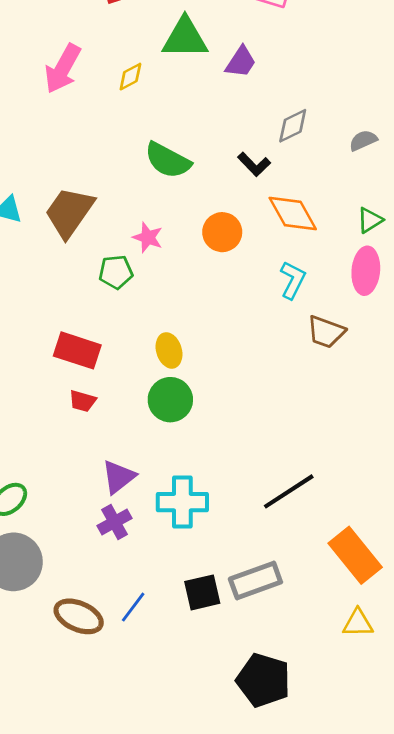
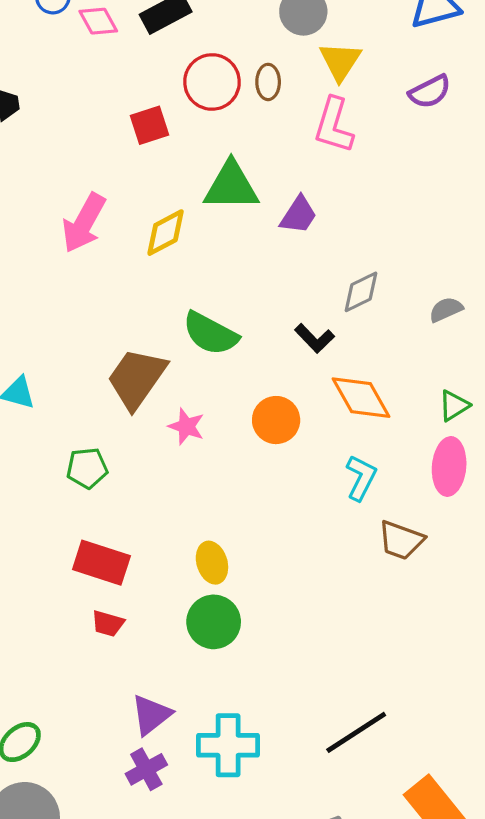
yellow diamond: (130, 77) -> (166, 233), size x1.4
brown trapezoid: (69, 212) -> (137, 378), moved
green pentagon: (116, 272) -> (87, 468), moved

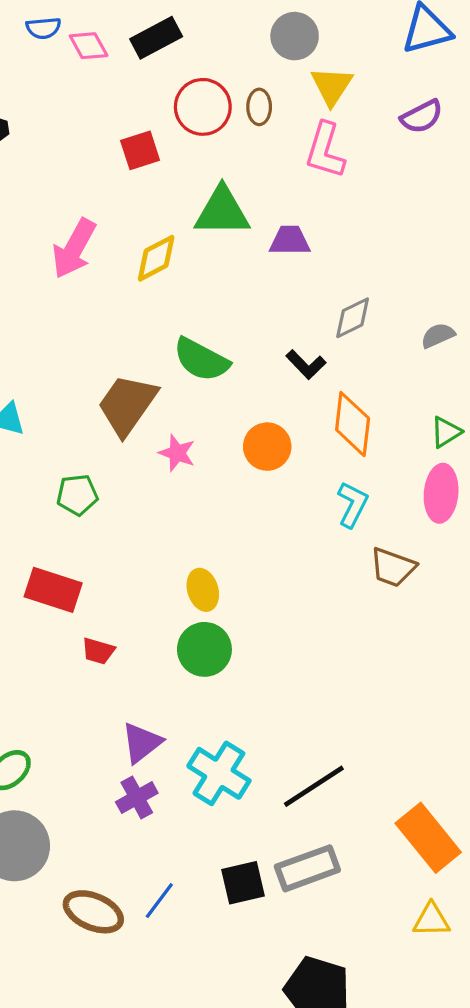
purple trapezoid: (299, 215) -> (290, 241), turned -123
orange diamond: (361, 398) -> (353, 424), turned 36
red rectangle: (101, 563) -> (53, 590), moved
black line: (356, 732) -> (314, 786), moved
cyan cross: (228, 745) -> (219, 773), turned 32

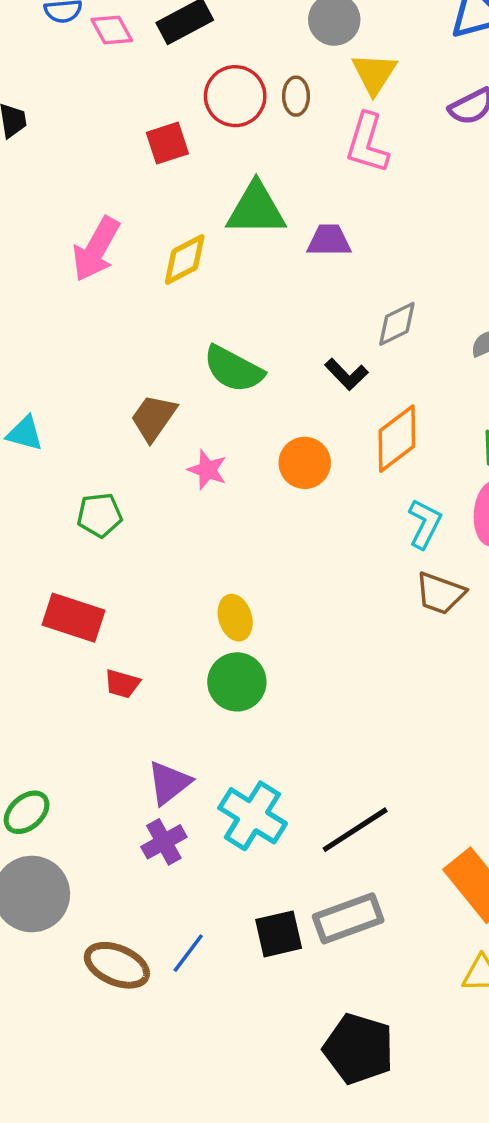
brown trapezoid: (127, 405) -> (153, 418), size x0.7
orange diamond: (353, 424) -> (397, 439), turned 46
cyan L-shape: (353, 505) -> (425, 524), moved

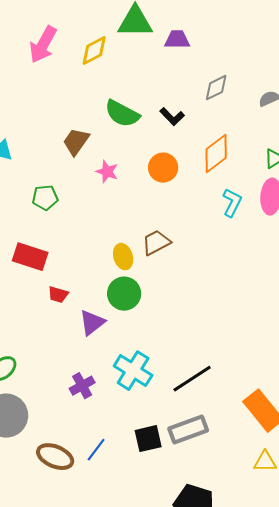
black L-shape: (346, 374) -> (172, 117), moved
brown trapezoid: (440, 593) -> (156, 243), moved, turned 132
purple triangle: (169, 783) -> (92, 323), moved

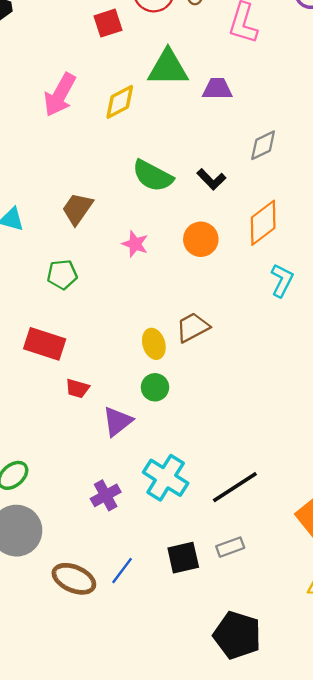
brown trapezoid: (76, 142) -> (77, 209), moved
green circle: (124, 294) -> (155, 387), size x0.7
gray rectangle: (188, 430) -> (230, 547), size x0.6

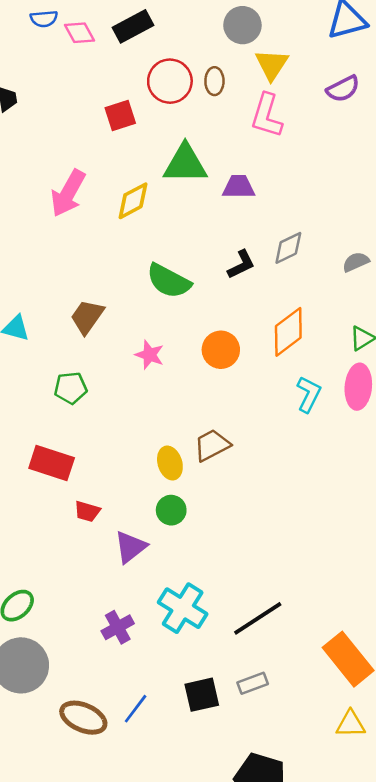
black L-shape: (211, 179) -> (241, 264), moved, turned -72

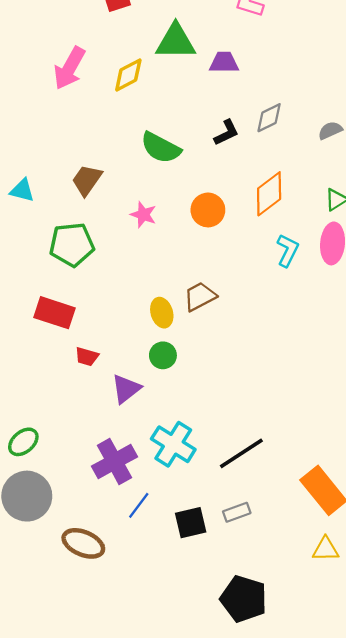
green pentagon: (71, 388) -> (72, 245), size x1.5
purple cross: (118, 627) -> (114, 461), size x1.5
blue line: (136, 709) -> (139, 505), moved

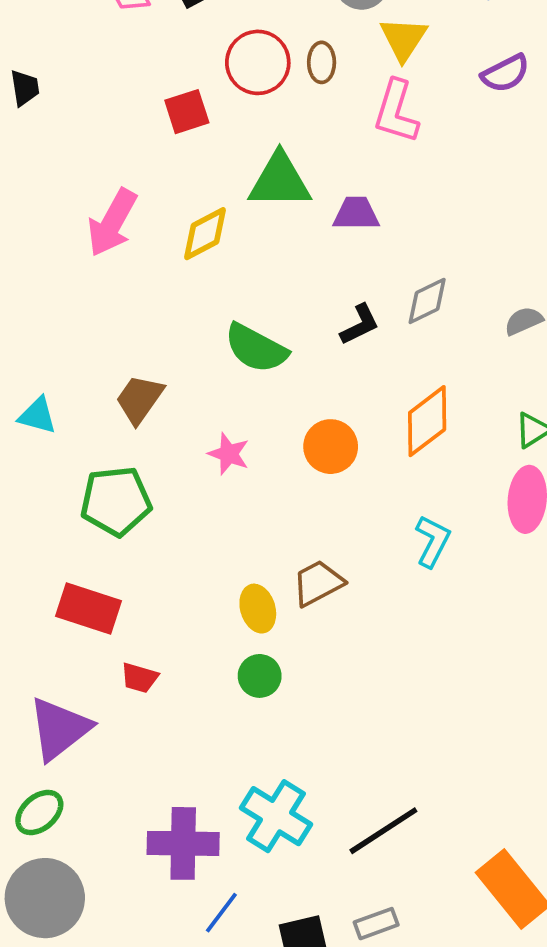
cyan L-shape: (288, 250) -> (433, 541), moved
purple triangle: (126, 389) -> (59, 729), moved, size x1.4
purple cross: (114, 461) -> (183, 843), turned 30

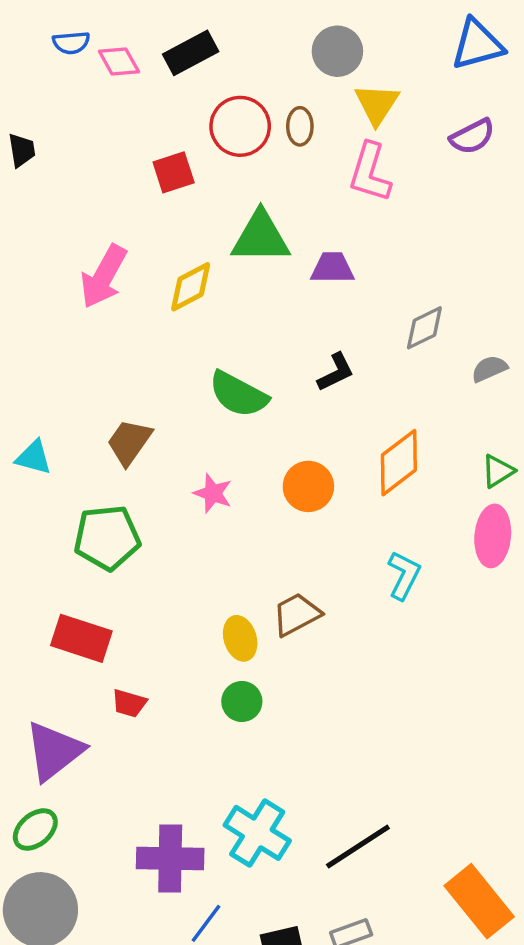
gray diamond: (427, 301) -> (424, 328), moved

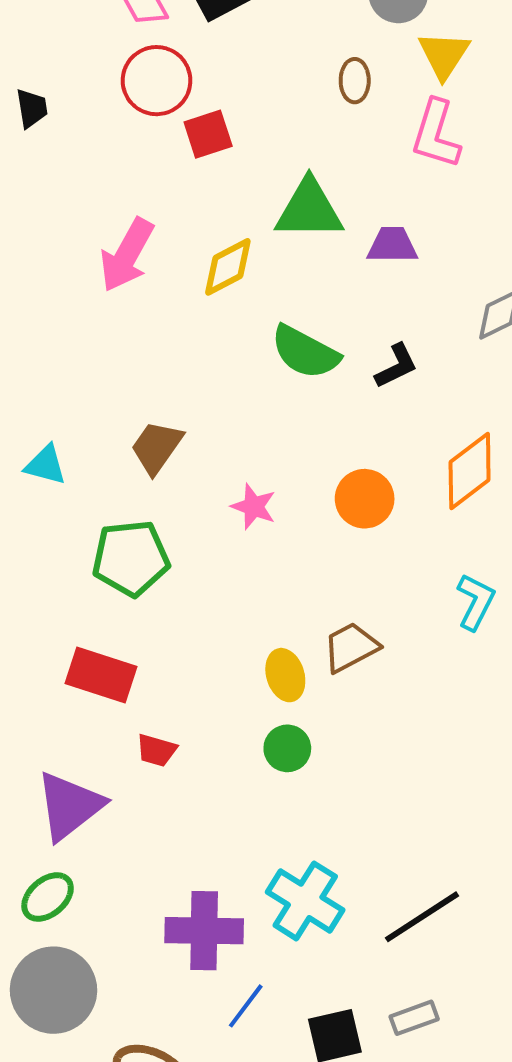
red circle: (240, 126) -> (157, 81), moved
green semicircle: (238, 394) -> (305, 352), moved

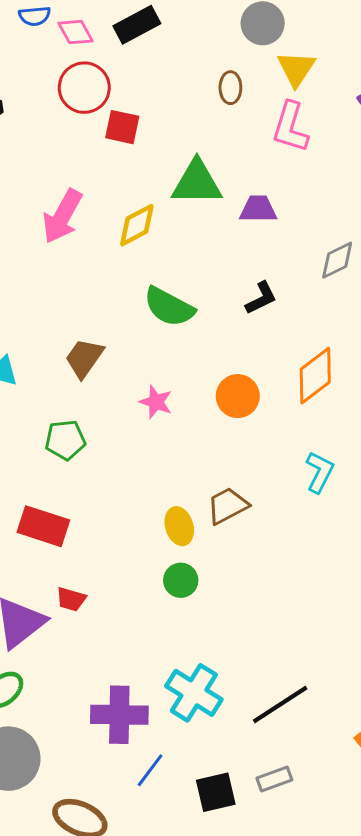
red square: (208, 134) -> (122, 127), turned 30
green semicircle: (305, 352) -> (169, 307), moved
green pentagon: (131, 558) -> (65, 440), size x0.7
red trapezoid: (157, 750) -> (71, 599), moved

